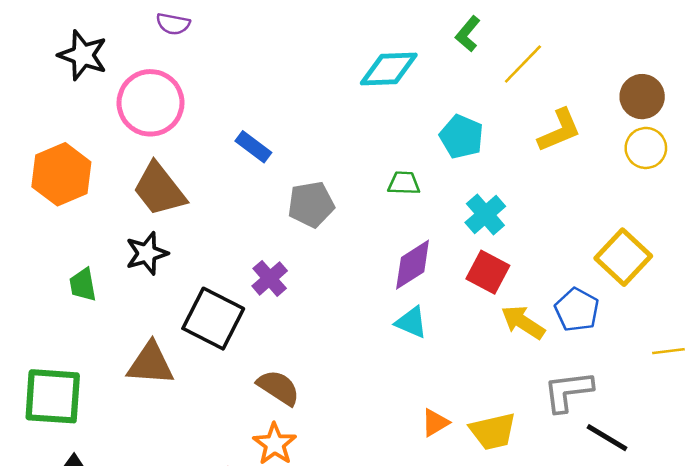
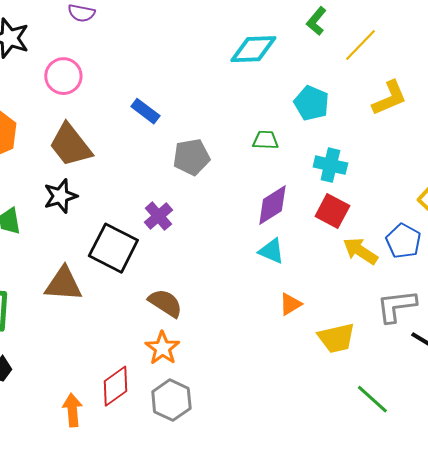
pink circle: (150, 103) -> (63, 76), size x0.7
cyan cross: (485, 214) -> (330, 165), turned -36
orange triangle: (435, 423) -> (290, 304), moved

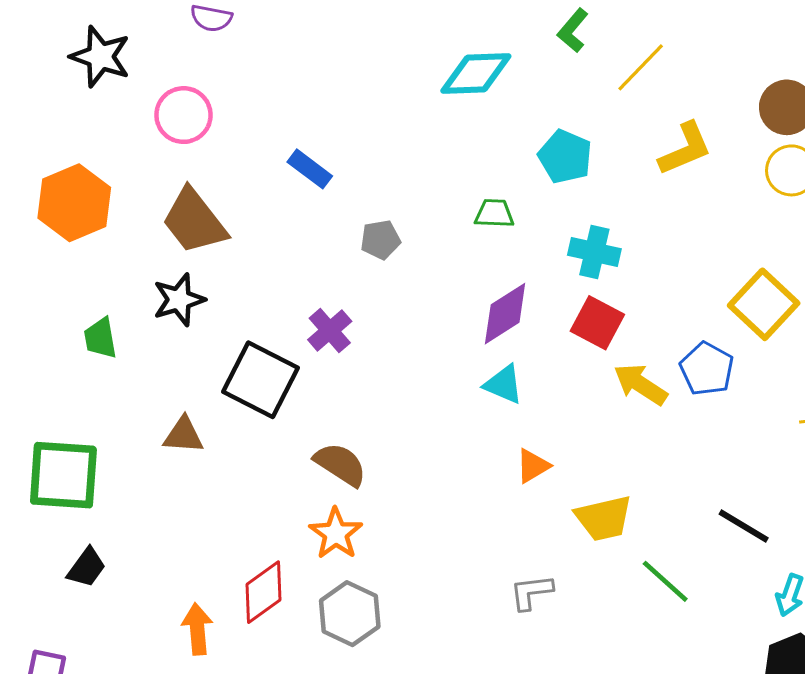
gray pentagon: (191, 157) -> (380, 240), size x0.7
brown triangle: (63, 284) -> (183, 435), size x0.7
gray L-shape: (396, 306) -> (531, 592), moved, size x0.7
green line: (372, 399) -> (665, 581), moved

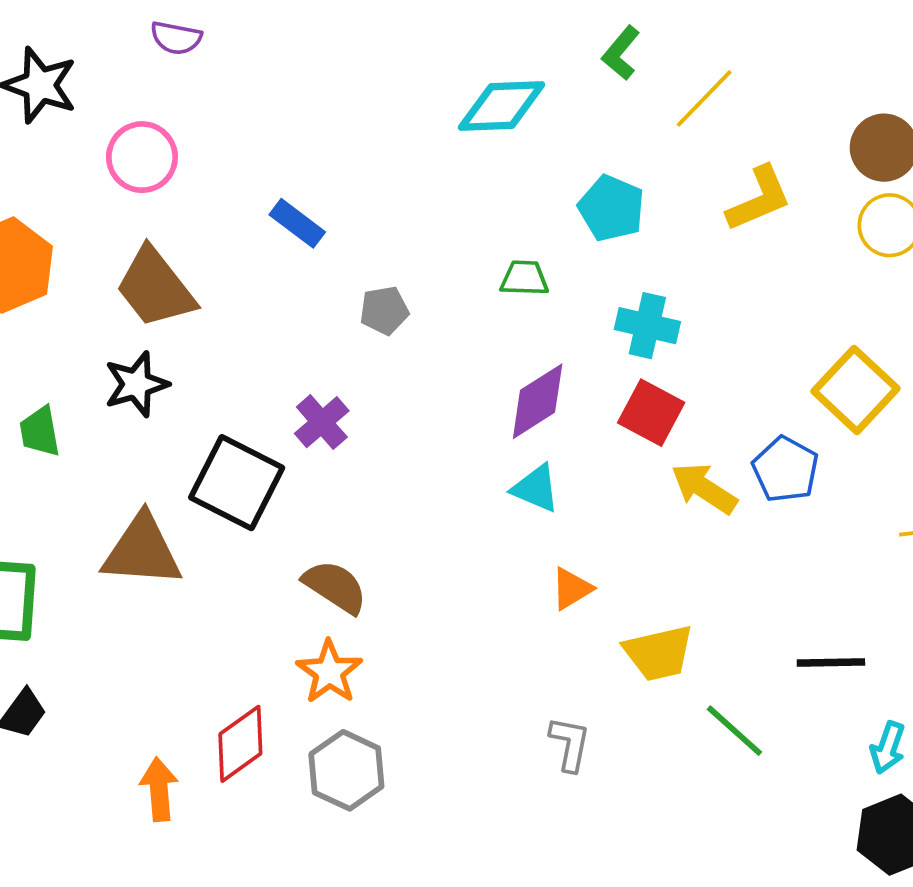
brown triangle: (183, 435) -> (142, 551), size x1.6
black line: (744, 526) -> (831, 662), turned -32
gray L-shape: (531, 592) -> (570, 744), turned 108

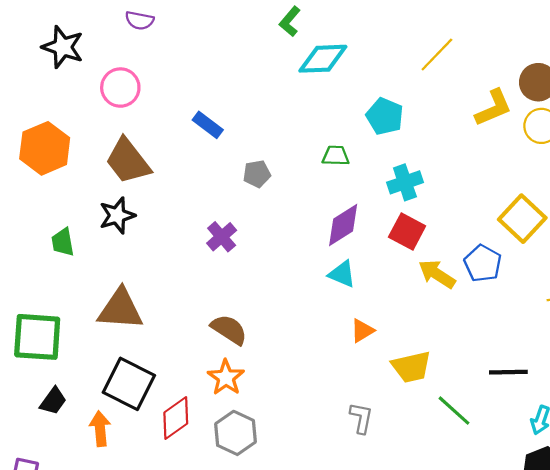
green L-shape: (621, 53) -> (290, 21), moved
yellow L-shape: (759, 199) -> (493, 108), moved
cyan cross: (647, 326) -> (405, 182), turned -32
black square: (237, 483) -> (129, 384), moved
orange arrow: (159, 789) -> (100, 429), moved

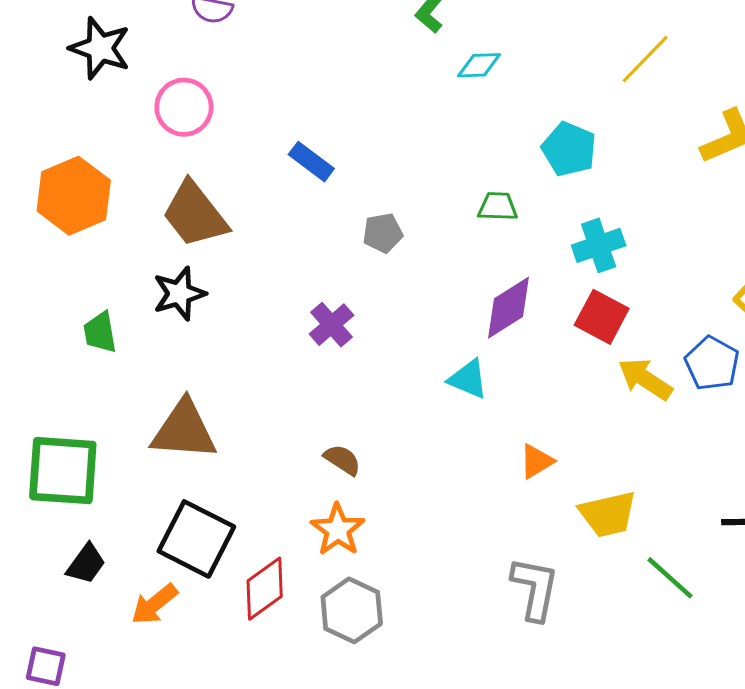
cyan diamond: (323, 59) -> (479, 65), size x0.6
cyan triangle: (342, 274) -> (468, 379), moved
brown semicircle: (229, 330) -> (342, 460), size x0.7
gray L-shape: (361, 418) -> (535, 589), size x1.4
orange arrow: (100, 429) -> (154, 604), turned -124

